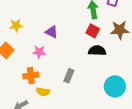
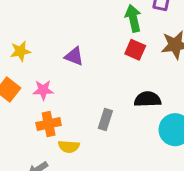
black semicircle: (97, 51) -> (148, 99), moved
pink star: (39, 52) -> (43, 90), moved

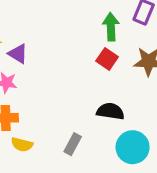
purple triangle: (74, 56) -> (18, 54), moved
gray rectangle: (105, 120) -> (73, 144), moved

